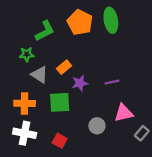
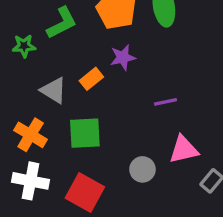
green star: (27, 54) -> (24, 46), moved
purple star: (80, 83) -> (123, 57), moved
orange cross: (25, 103) -> (31, 135), turned 30
red square: (60, 141) -> (85, 192), size x1.6

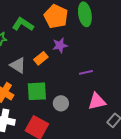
green L-shape: (62, 23) -> (23, 24), turned -120
gray circle: (142, 169) -> (61, 103), moved

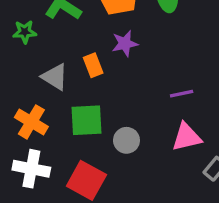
orange rectangle: (41, 58) -> (93, 65), turned -72
purple line: (86, 72) -> (182, 94), moved

